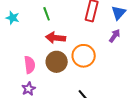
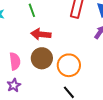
orange circle: (84, 56) -> (69, 65), moved

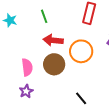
orange circle: (69, 65) -> (81, 51), moved

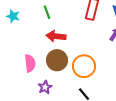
orange circle: (81, 51) -> (84, 66), moved
purple star: (26, 91) -> (45, 87), moved

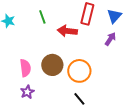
red arrow: (56, 36) -> (67, 31), moved
purple star: (45, 87) -> (27, 92), moved

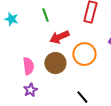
red arrow: (67, 31) -> (59, 37), moved, turned -30
orange circle: (79, 71) -> (84, 54), moved

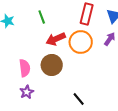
orange circle: (84, 54) -> (81, 42), moved

